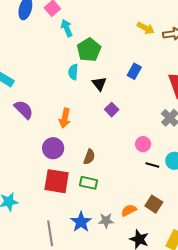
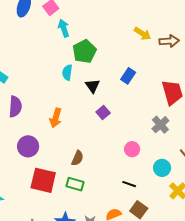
purple semicircle: (24, 110) -> (15, 107), turned 45
purple circle: (53, 148) -> (28, 146), moved
black line: (152, 165) -> (129, 184), moved

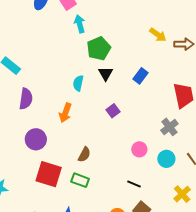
cyan semicircle: (67, 72) -> (78, 83), moved
black triangle: (93, 86) -> (106, 74), moved
cyan circle: (162, 168) -> (166, 159), moved

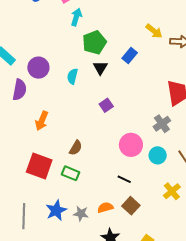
cyan arrow: (80, 24) -> (76, 17), turned 30
blue rectangle: (141, 76) -> (130, 55), moved
orange arrow: (65, 113) -> (42, 121), moved
purple circle: (36, 139) -> (38, 68), moved
pink circle: (139, 149) -> (131, 145), size x1.5

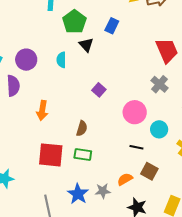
purple square: (106, 105) -> (99, 90), moved
cyan circle: (158, 155) -> (159, 129), moved

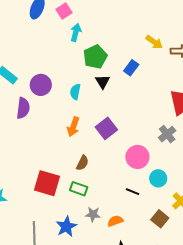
purple square: (99, 90) -> (106, 128), size x1.5
orange arrow: (42, 110) -> (73, 127), moved
brown square: (149, 171) -> (160, 219), moved
gray star: (103, 191) -> (93, 214), moved

